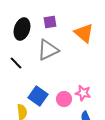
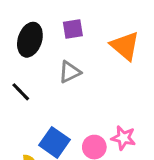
gray triangle: (48, 50) -> (70, 72), size x0.7

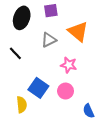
orange triangle: (125, 46) -> (78, 31), moved
pink star: (123, 138) -> (69, 65), moved

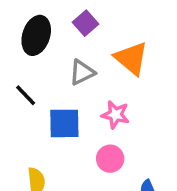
purple square: (51, 11) -> (86, 23), turned -32
blue square: (38, 88) -> (64, 123), moved, turned -36

